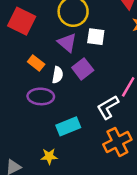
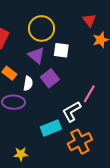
cyan rectangle: (68, 126) -> (51, 128), moved

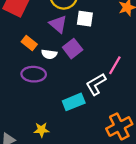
white semicircle: (28, 83) -> (49, 54), turned 88
orange cross: (80, 142) -> (119, 126), moved

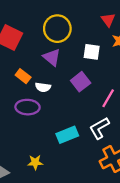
white square: (85, 19) -> (92, 52), moved
purple square: (73, 49) -> (81, 82), moved
white L-shape: (96, 84) -> (99, 128), moved

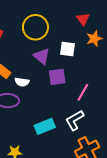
purple triangle: (52, 57) -> (42, 56), moved
purple square: (81, 82) -> (57, 77), turned 30

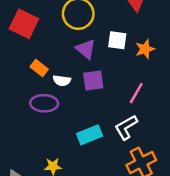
orange star: (94, 39) -> (145, 49), moved
purple square: (57, 77) -> (93, 81), moved

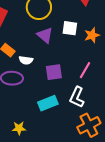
purple square: (93, 81) -> (54, 72), moved
white L-shape: (126, 127) -> (77, 97), turned -35

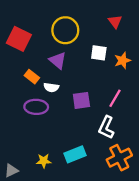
purple triangle: (45, 35) -> (58, 60), moved
cyan rectangle: (48, 103) -> (75, 154), moved

